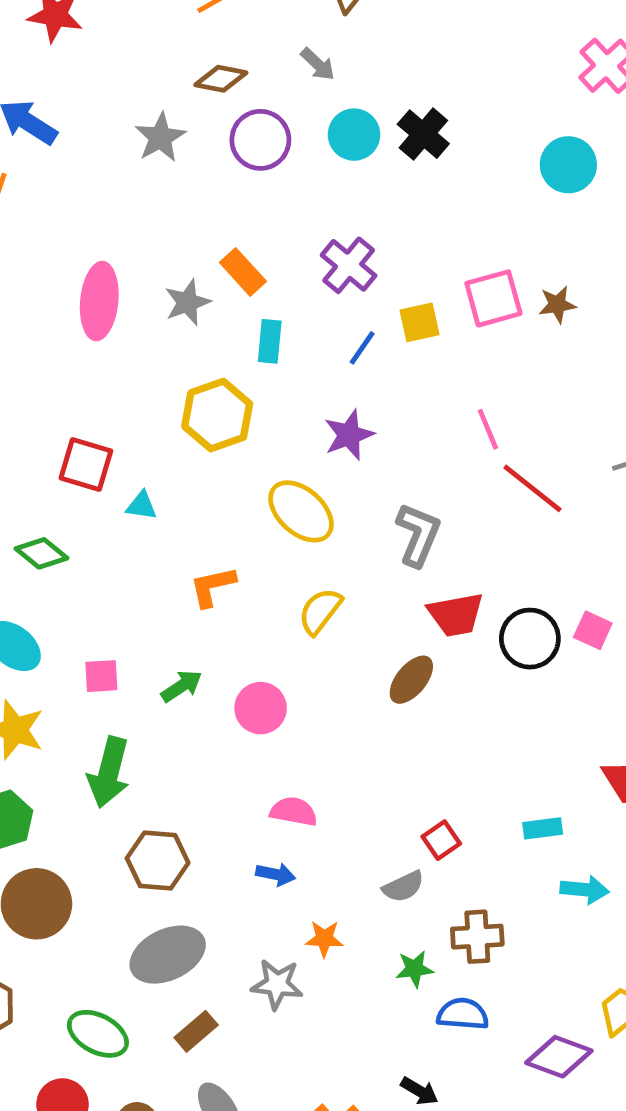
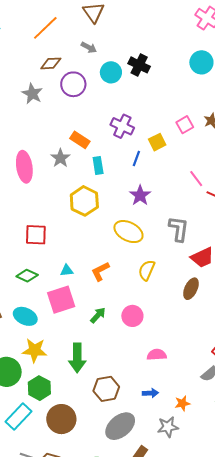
pink square: (493, 298) -> (185, 125), size x0.7
cyan triangle: (142, 506) -> (67, 270), moved
pink square: (101, 676) -> (61, 300), moved, size x1.8
blue arrow: (276, 874) -> (150, 393), moved

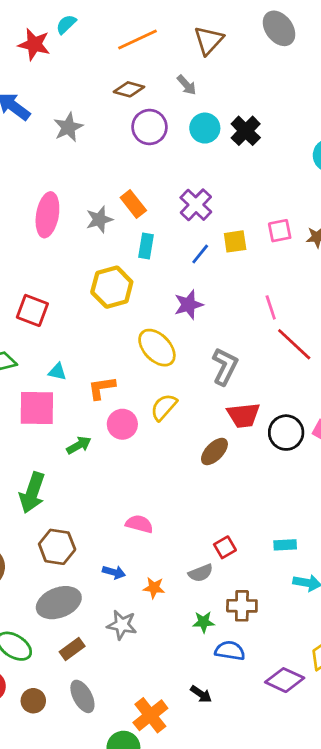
gray star: (32, 94) -> (68, 127), moved
pink circle: (132, 316) -> (122, 424), moved
orange star: (182, 403) -> (154, 588), moved

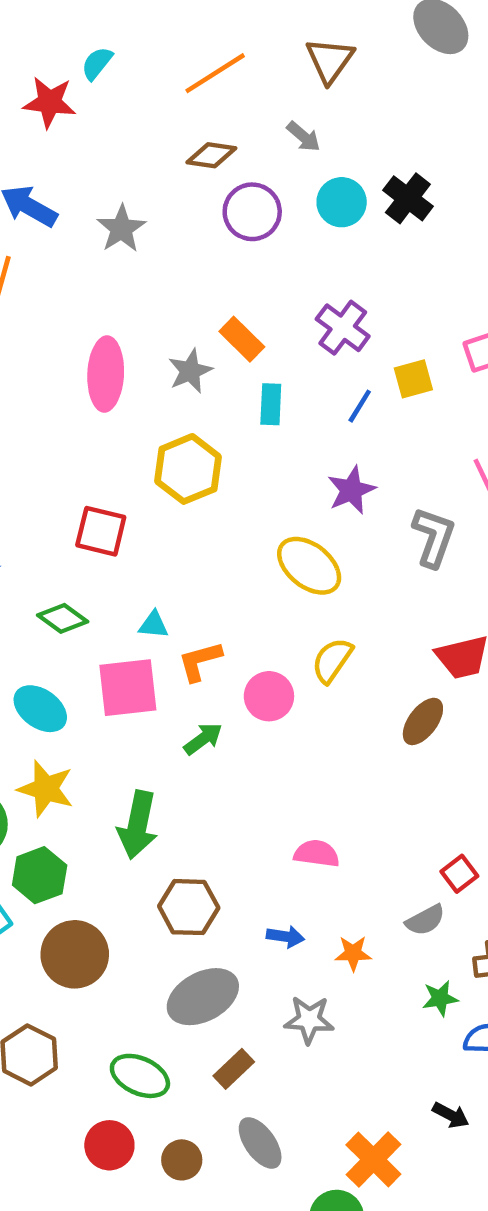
yellow hexagon: (112, 287) -> (188, 469), moved
gray L-shape: (225, 366) -> (434, 537), moved
orange L-shape: (102, 388) -> (200, 661), moved

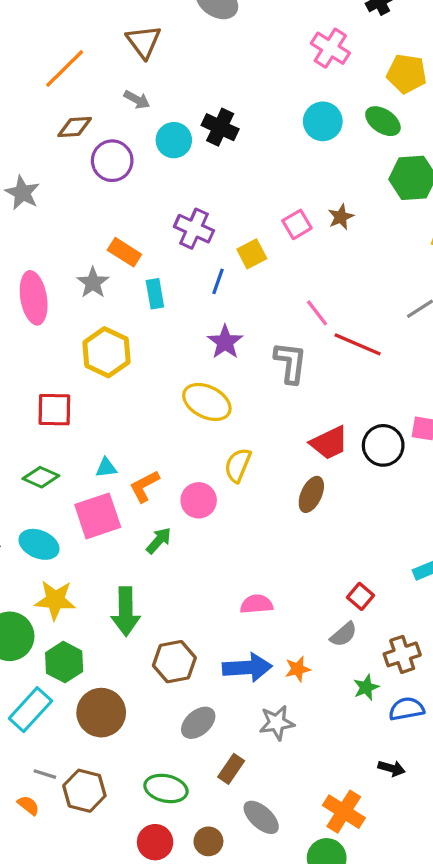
blue arrow: (285, 937) -> (247, 668), size x1.8
gray ellipse: (203, 997) -> (198, 723), size x0.7

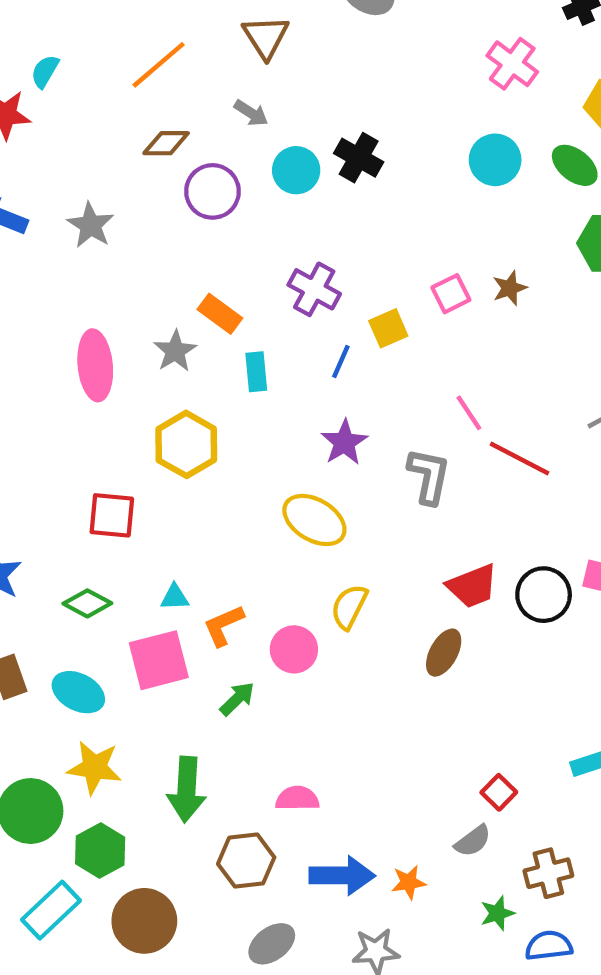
pink semicircle: (257, 604) -> (297, 798), moved

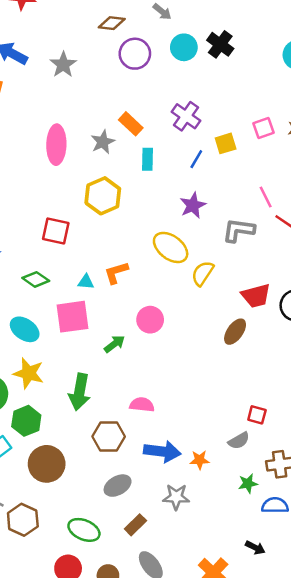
gray L-shape: (429, 476) -> (239, 230), turned -100
yellow semicircle: (349, 607) -> (203, 273), moved
orange L-shape: (224, 625) -> (116, 273), moved
red square: (499, 792) -> (257, 415), turned -36

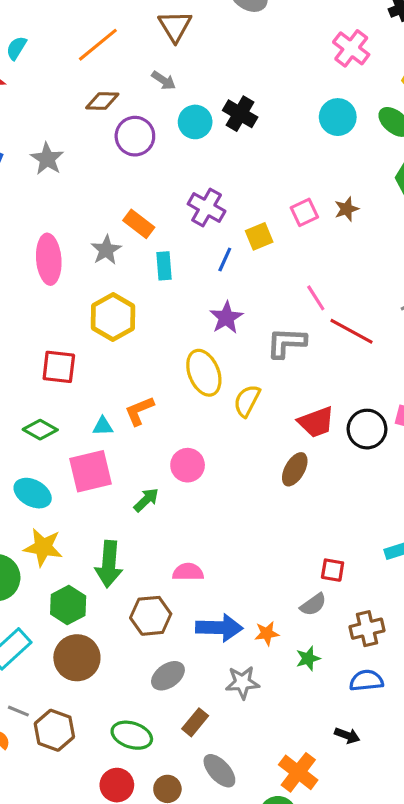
yellow ellipse: (171, 247) -> (204, 373), turned 36
green hexagon: (26, 421) -> (68, 605), moved
green star: (248, 484) -> (308, 658), moved

